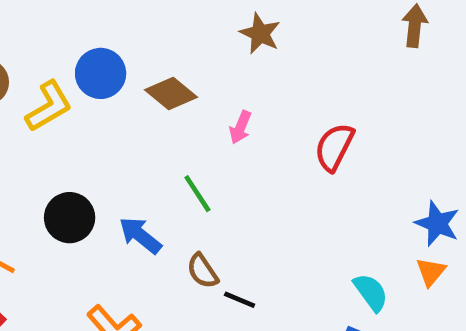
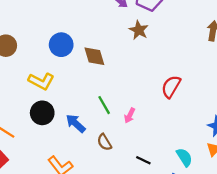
brown diamond: (171, 93) -> (94, 56), turned 30
yellow L-shape: (49, 106) -> (41, 81), moved, turned 55
pink arrow: (240, 127) -> (130, 115), moved
black line: (240, 300) -> (143, 160), moved

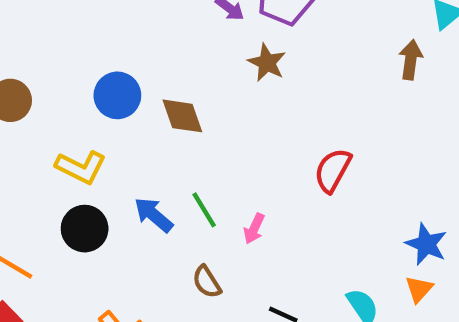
blue arrow: (76, 123) -> (154, 215), moved

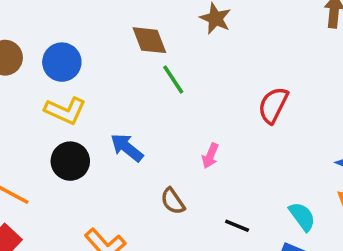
blue circle: (117, 95) -> (62, 62), moved
brown diamond: (182, 116) -> (149, 40), moved
green line: (204, 210) -> (173, 80), moved

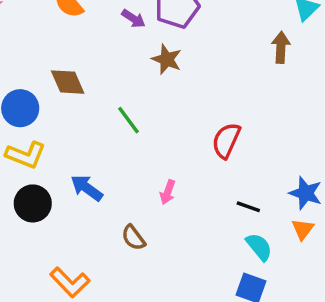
brown diamond: (149, 40) -> (68, 82), moved
black line: (237, 226) -> (248, 207), moved

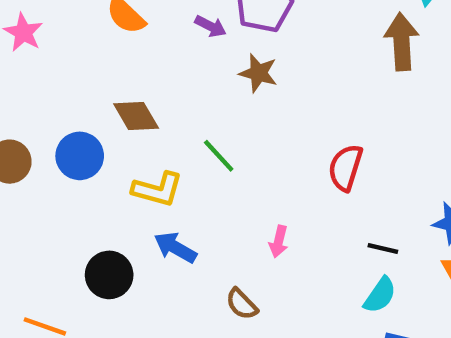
brown arrow: (281, 47) -> (402, 42), size x1.4
yellow L-shape: (26, 155) -> (157, 189), moved
cyan semicircle: (259, 247) -> (380, 295), moved, turned 80

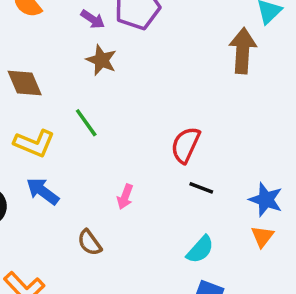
brown star: (258, 73) -> (101, 60), moved
black line: (383, 248) -> (201, 188), moved

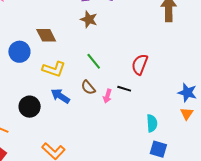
green line: (86, 123) -> (94, 61), moved
black line: (201, 188) -> (124, 89), moved
brown semicircle: (90, 243) -> (88, 87), moved
cyan semicircle: (200, 249) -> (152, 123), turned -42

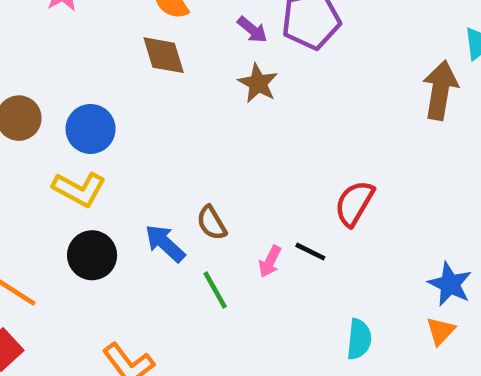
brown diamond: (46, 35) -> (164, 55), moved
green line: (94, 61) -> (215, 290), moved
yellow L-shape: (54, 69) -> (79, 189), moved
brown semicircle: (88, 87) -> (212, 223), moved

